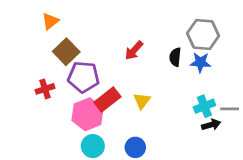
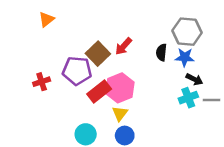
brown square: (66, 52) -> (98, 54), moved
yellow triangle: (142, 101) -> (120, 114), moved
pink hexagon: (87, 114) -> (120, 88), moved
black arrow: (211, 125) -> (194, 79), moved, turned 42

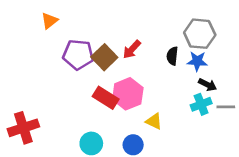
purple pentagon: (77, 71) -> (78, 55), moved
red cross: (42, 82) -> (23, 128), moved, size x1.6
red rectangle: (99, 91) -> (106, 98), turned 70
yellow triangle: (120, 114) -> (154, 121), moved, turned -42

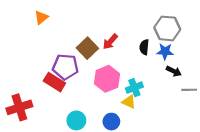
purple pentagon: (78, 55) -> (65, 67), moved
red rectangle: (106, 98) -> (54, 82), moved
cyan cross: (201, 104) -> (134, 88), moved

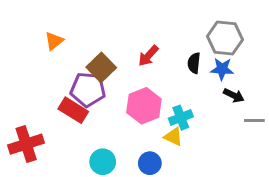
orange triangle: (41, 18) -> (54, 41), moved
brown square: (87, 48) -> (101, 67), moved

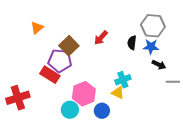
pink hexagon: (144, 106) -> (84, 94), moved

